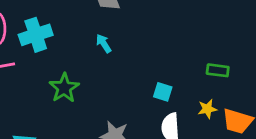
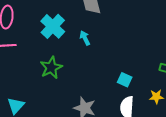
cyan cross: (36, 35) -> (53, 26), moved, turned -35

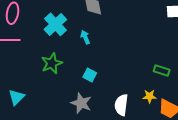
cyan square: (125, 80) -> (90, 75), moved

